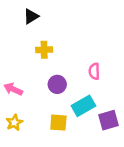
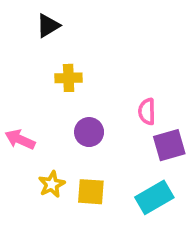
cyan rectangle: (83, 106) -> (154, 197), moved
purple square: (109, 120) -> (169, 145), moved
yellow star: (14, 123) -> (52, 184), moved

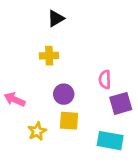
black triangle: (48, 26) -> (56, 18), moved
yellow square: (91, 192) -> (69, 121), moved
cyan rectangle: (154, 197) -> (110, 141), turned 40

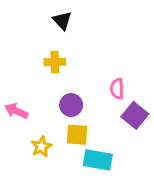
black triangle: (56, 18) -> (62, 21), turned -42
purple square: (121, 103) -> (135, 115), turned -35
cyan rectangle: (110, 141) -> (98, 160), moved

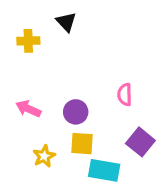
yellow cross: (55, 62) -> (28, 41), moved
pink arrow: (16, 111) -> (28, 109), moved
purple square: (135, 115) -> (140, 142), moved

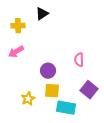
black triangle: (66, 22) -> (42, 14), turned 40
pink arrow: (28, 109) -> (16, 52), moved, turned -56

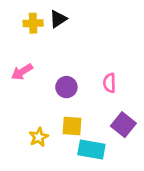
yellow cross: (18, 26) -> (33, 23), moved
purple circle: (48, 71) -> (66, 87), moved

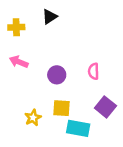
yellow cross: (33, 23) -> (16, 27), moved
pink arrow: (22, 72) -> (19, 62), turned 54

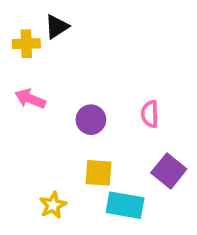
black triangle: (50, 17) -> (57, 27), moved
yellow star: (33, 118) -> (53, 205), moved

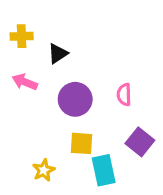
black triangle: (57, 27) -> (58, 54), moved
purple circle: (91, 120) -> (75, 99), size x1.4
cyan rectangle: (125, 205) -> (104, 170), turned 68

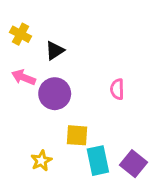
yellow cross: (22, 36) -> (20, 34), turned 30
purple circle: (75, 99) -> (55, 94), moved
purple square: (140, 142) -> (134, 164), moved

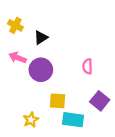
cyan rectangle: (98, 161) -> (73, 120), turned -70
purple square: (134, 164) -> (100, 101), moved

